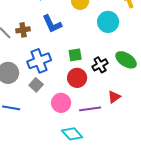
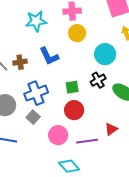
black cross: (100, 65) -> (98, 80), moved

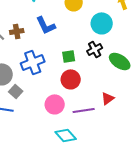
gray square: (33, 117) -> (16, 91), moved

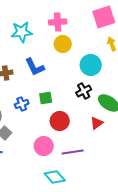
green square: (69, 56) -> (46, 98), moved
blue cross: (33, 62) -> (22, 104), size x0.6
red triangle: (108, 98) -> (97, 123), moved

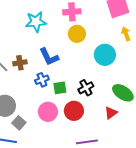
black cross: (84, 91) -> (86, 88), moved
blue cross: (22, 104) -> (42, 80), moved
pink circle: (44, 146) -> (48, 112), moved

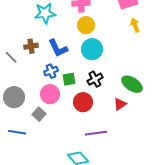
cyan circle: (105, 55) -> (92, 49), moved
brown cross: (20, 63) -> (31, 46), moved
pink circle: (48, 112) -> (50, 94), moved
gray square: (19, 123) -> (39, 114), moved

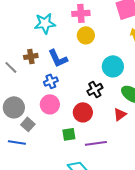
cyan circle: (92, 49) -> (113, 66), moved
green square: (69, 79) -> (69, 134), moved
gray square: (39, 114) -> (28, 124), moved

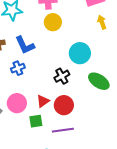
pink circle: (50, 104) -> (17, 103), moved
red circle: (83, 112) -> (64, 105), moved
red triangle: (120, 114) -> (43, 101), moved

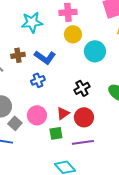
blue L-shape: (25, 45) -> (45, 57), turned -30
cyan circle: (80, 53) -> (95, 51), moved

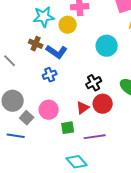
yellow circle: (73, 34) -> (68, 25), moved
brown cross: (18, 55) -> (36, 44), moved, turned 32
red triangle: (63, 113) -> (83, 108), moved
red circle: (84, 117) -> (103, 104), moved

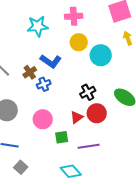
yellow circle: (68, 25) -> (79, 42), moved
brown cross: (36, 44) -> (30, 72), moved, turned 32
gray square: (27, 118) -> (21, 167), moved

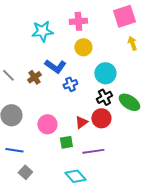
cyan circle: (101, 55) -> (105, 73), moved
blue cross: (44, 84) -> (70, 84), moved
black cross: (88, 92) -> (104, 97), moved

